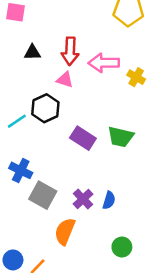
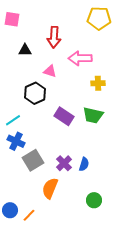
red arrow: (70, 51) -> (54, 37), moved
yellow cross: (136, 77) -> (98, 83), moved, turned -32
cyan line: (17, 121) -> (13, 120), moved
gray square: (43, 195) -> (33, 160), turned 30

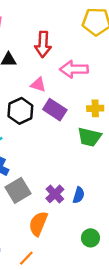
yellow cross: (98, 83) -> (95, 108), moved
purple rectangle: (64, 116) -> (55, 110), moved
orange line: (29, 215) -> (26, 258), moved

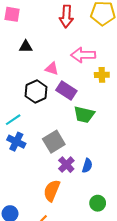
red arrow: (43, 44) -> (66, 16), moved
yellow cross: (95, 108) -> (102, 75), moved
green trapezoid: (89, 137) -> (84, 114), moved
gray square: (18, 190) -> (54, 142), moved

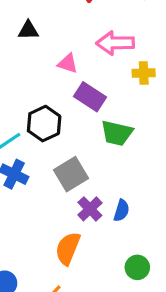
black hexagon: (36, 92) -> (44, 124), moved

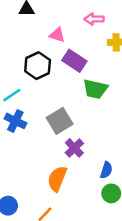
pink arrow: (115, 43) -> (94, 19), size x0.7
black hexagon: (44, 124) -> (38, 66), moved
blue semicircle: (122, 210) -> (106, 170), moved

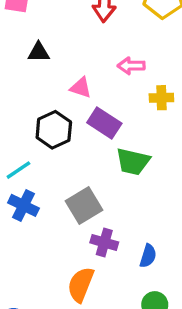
purple cross: (74, 148) -> (104, 242), turned -30
blue semicircle: (106, 170) -> (148, 256), moved

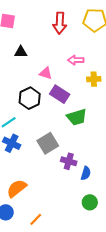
green trapezoid: (133, 162) -> (77, 117), turned -30
purple cross: (104, 242) -> (69, 161), moved
orange semicircle: (81, 285) -> (17, 188), moved, turned 30

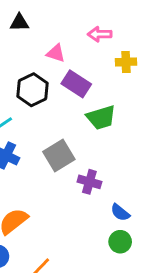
blue semicircle: (86, 173) -> (120, 212), moved, turned 112

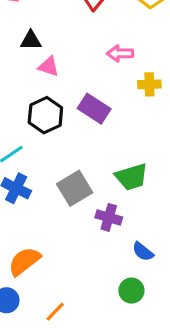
pink triangle: (56, 53) -> (49, 66), moved
green trapezoid: (101, 118) -> (131, 177), moved
green circle: (120, 242) -> (131, 291), moved

